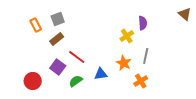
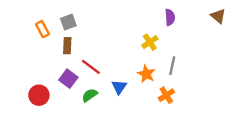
purple semicircle: (143, 23) -> (170, 17), moved
brown rectangle: (57, 39) -> (67, 46), turned -48
blue triangle: (101, 74) -> (119, 87), turned -48

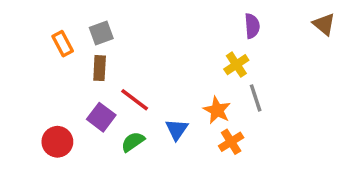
yellow cross: (150, 42) -> (236, 65), moved
gray line: (172, 66) -> (256, 98), turned -30
orange cross: (166, 95) -> (231, 142), moved

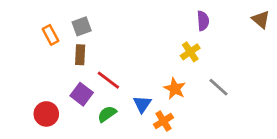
gray line: (256, 98) -> (218, 87), moved, turned -30
orange cross: (231, 142) -> (163, 121), moved

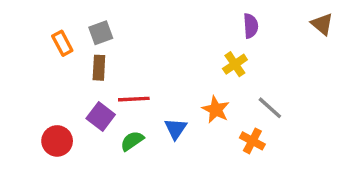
red line: (108, 80) -> (134, 99), turned -40
orange cross: (163, 121) -> (252, 141), moved, turned -30

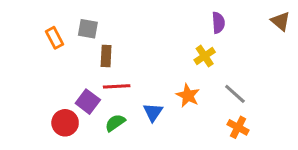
gray square: (101, 33) -> (88, 29), turned 30
brown rectangle: (99, 68) -> (106, 56), moved
red circle: (57, 141) -> (65, 123), moved
orange cross: (252, 141) -> (238, 127), moved

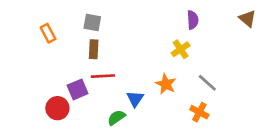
gray square: (88, 29) -> (92, 23), moved
purple square: (88, 102) -> (78, 89), turned 30
green semicircle: (115, 123) -> (116, 118), moved
orange cross: (238, 127) -> (199, 112), moved

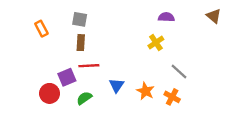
purple semicircle: (193, 20) -> (166, 17), turned -84
orange star: (166, 84) -> (145, 91), moved
green semicircle: (116, 118) -> (84, 98), moved

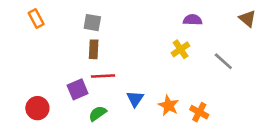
orange rectangle: (41, 29) -> (36, 19), moved
gray line: (179, 71) -> (223, 61), moved
red circle: (50, 93) -> (37, 108), moved

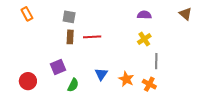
yellow cross: (181, 49) -> (144, 39), moved
gray line: (223, 61) -> (156, 61), moved, turned 49
red line: (103, 76) -> (92, 37), moved
green semicircle: (98, 113) -> (73, 85), turned 152

